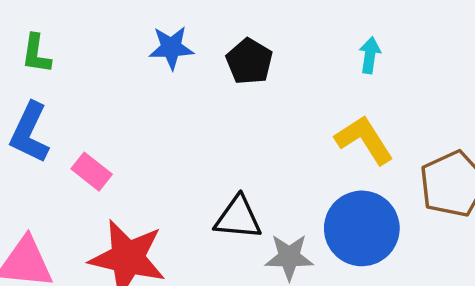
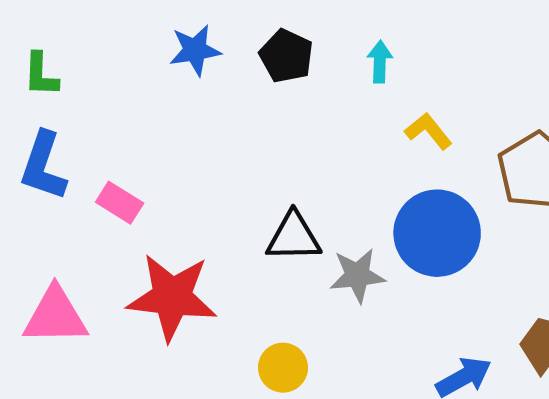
cyan arrow: (370, 55) -> (380, 62), moved
yellow L-shape: (364, 140) -> (428, 131), size x0.7

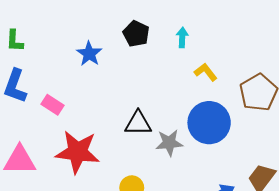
blue star: (195, 50) -> (89, 54), moved, turned -30

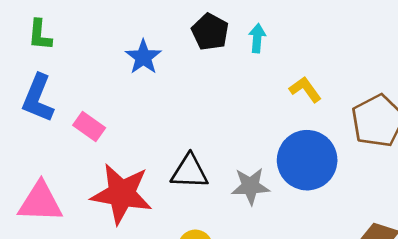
cyan arrow: (182, 37) -> (257, 38), moved
black triangle: (138, 123) -> (190, 171), moved

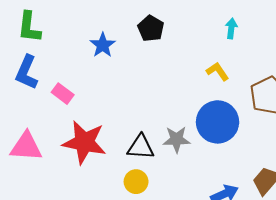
green L-shape: (40, 35) -> (29, 27), size x1.4
cyan arrow: (257, 38) -> (231, 28), moved
black triangle: (190, 171) -> (141, 147), moved

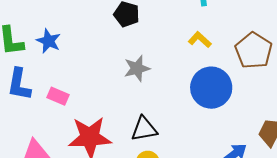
blue star: (103, 45) -> (49, 41), moved
gray star: (176, 139) -> (137, 68), moved

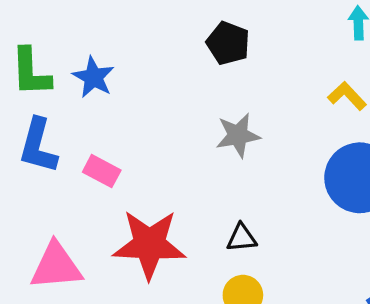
black triangle: (144, 129) -> (242, 238), size x0.7

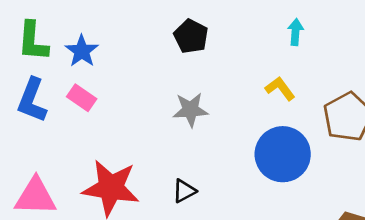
pink rectangle: (102, 171) -> (82, 98), moved
black triangle: (242, 238) -> (184, 191), turned -30

